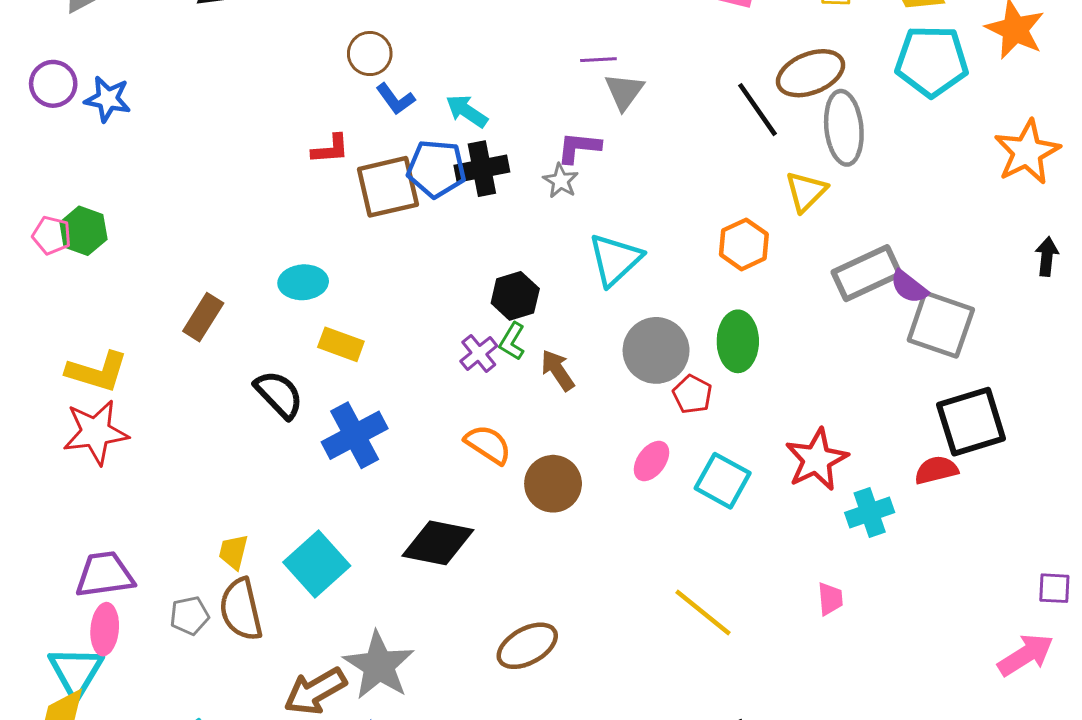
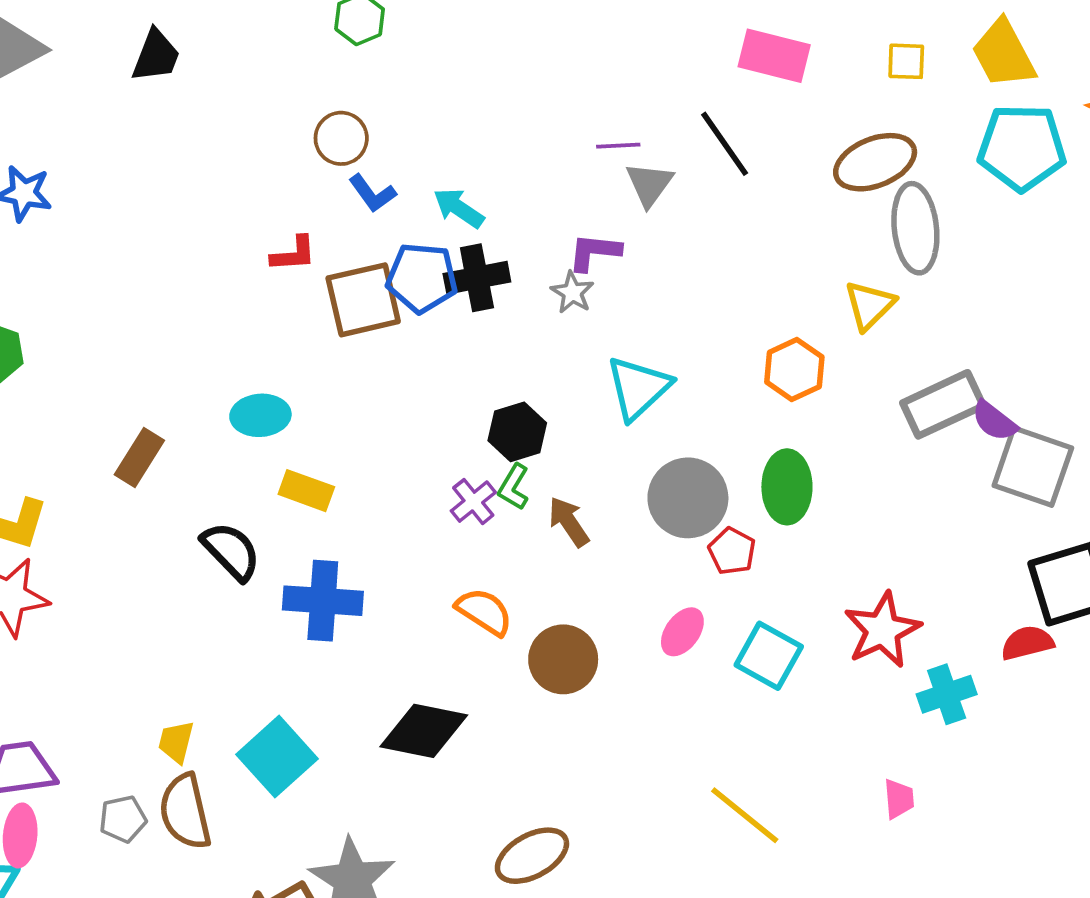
black line: (758, 110) -> (725, 144), moved
blue cross: (355, 435) -> (323, 601), turned 32

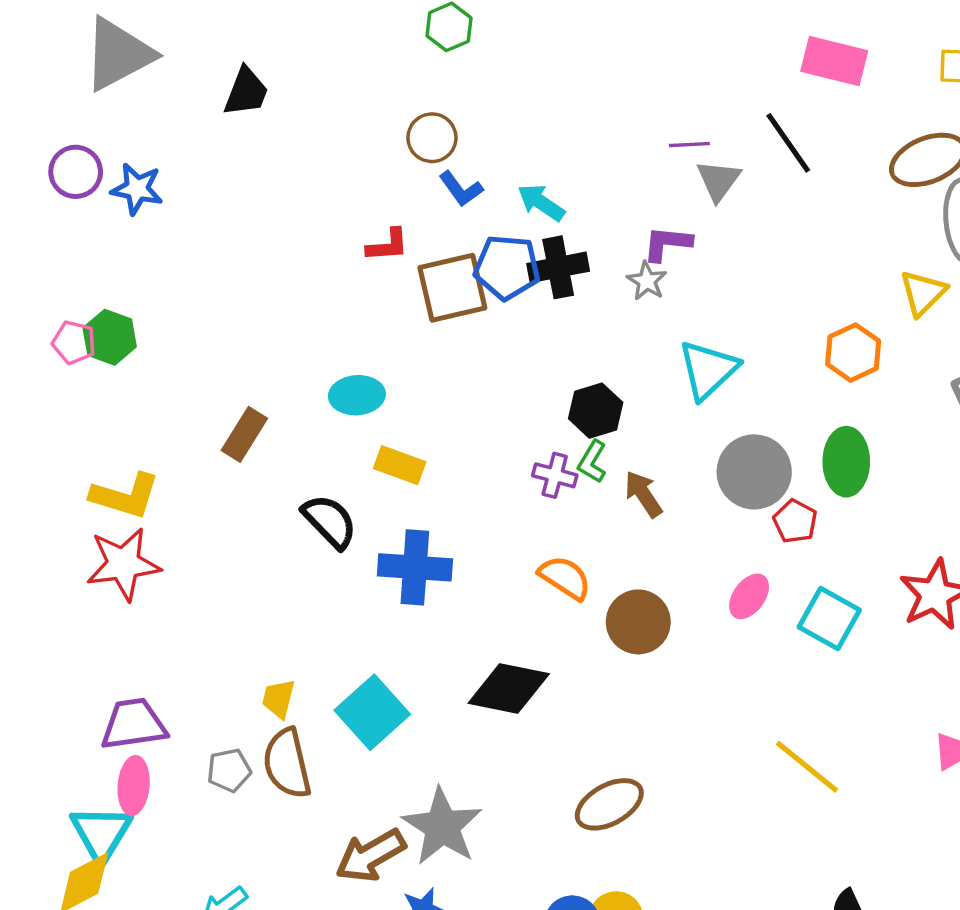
black trapezoid: (156, 56) -> (246, 92), moved
purple cross: (473, 502) -> (555, 475), turned -36

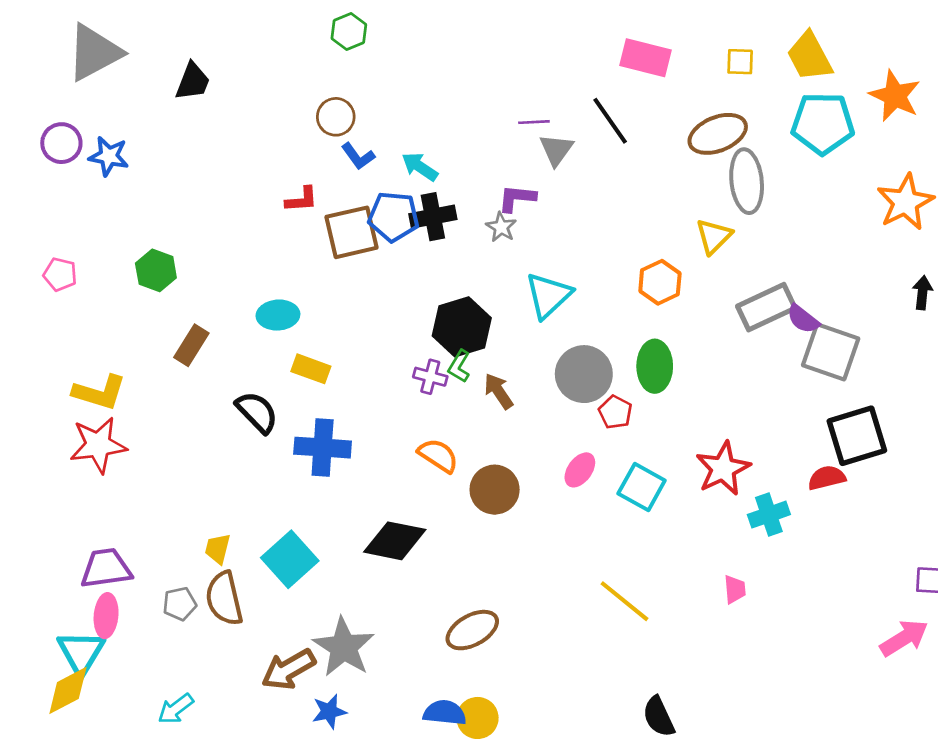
green hexagon: (110, 337) -> (156, 270), moved
black hexagon: (596, 411) -> (462, 327), size x1.4

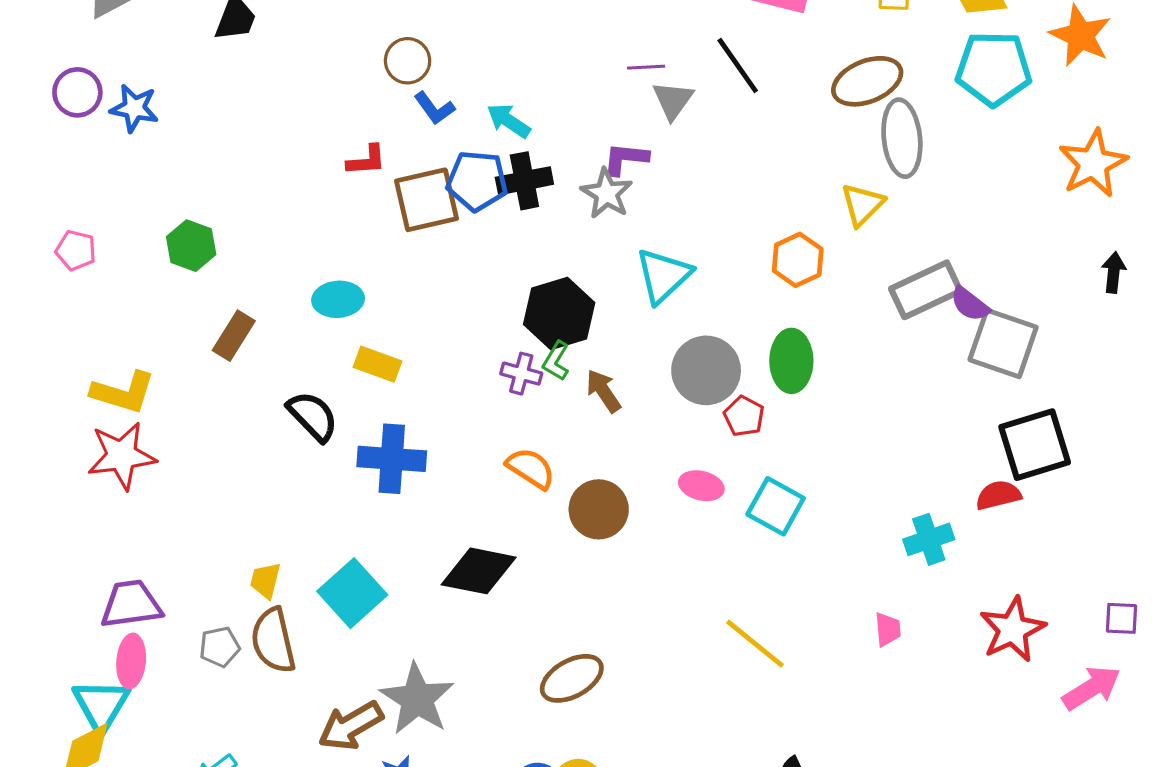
gray star: (501, 227) -> (607, 193), size x1.4
red star: (723, 469) -> (1013, 629), moved
pink ellipse: (580, 470) -> (701, 486), turned 68

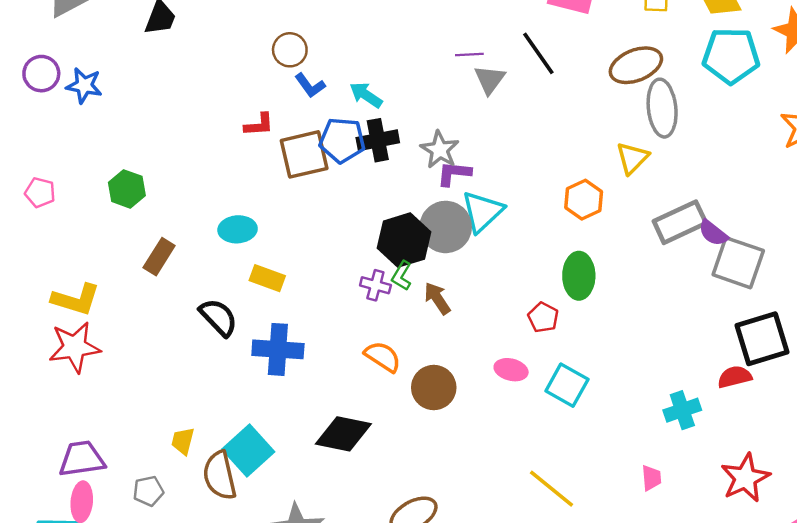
purple L-shape: (626, 159) -> (454, 173), moved
gray circle: (706, 370) -> (446, 227), moved
brown semicircle: (273, 640) -> (220, 476), moved

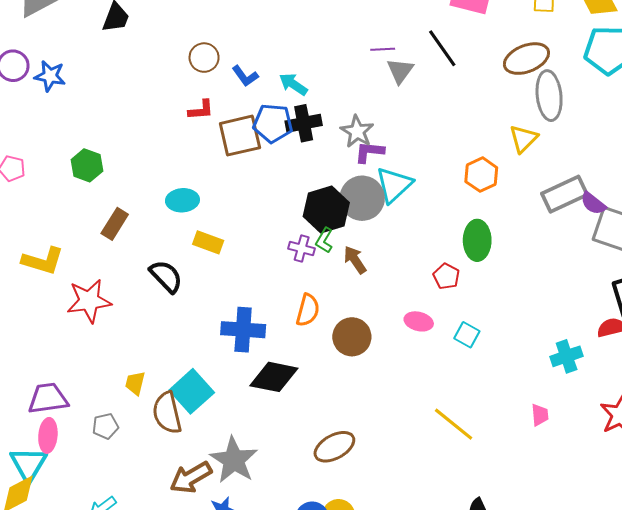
brown circle: (290, 50) -> (204, 58), moved
red star: (75, 347) -> (89, 301), moved
blue cross: (278, 349) -> (243, 330), moved
orange semicircle: (383, 357) -> (308, 310), turned 72
cyan square: (567, 385) -> (467, 335), size x0.7

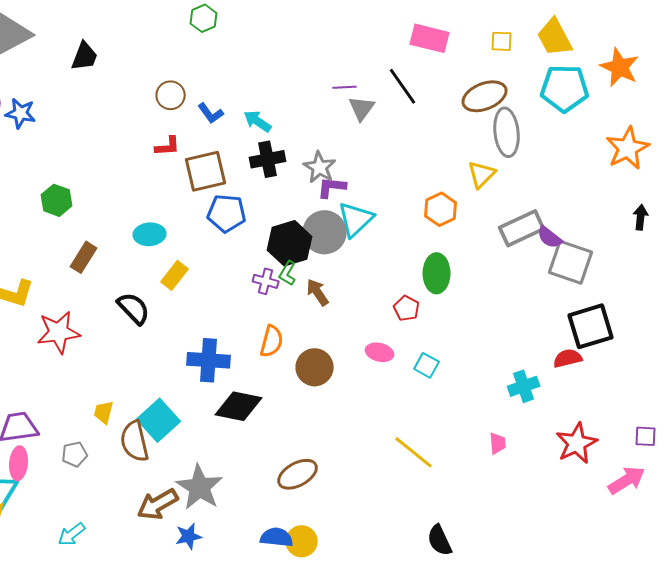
blue pentagon: (273, 123) -> (227, 213), moved
yellow rectangle: (208, 242) -> (175, 275), turned -72

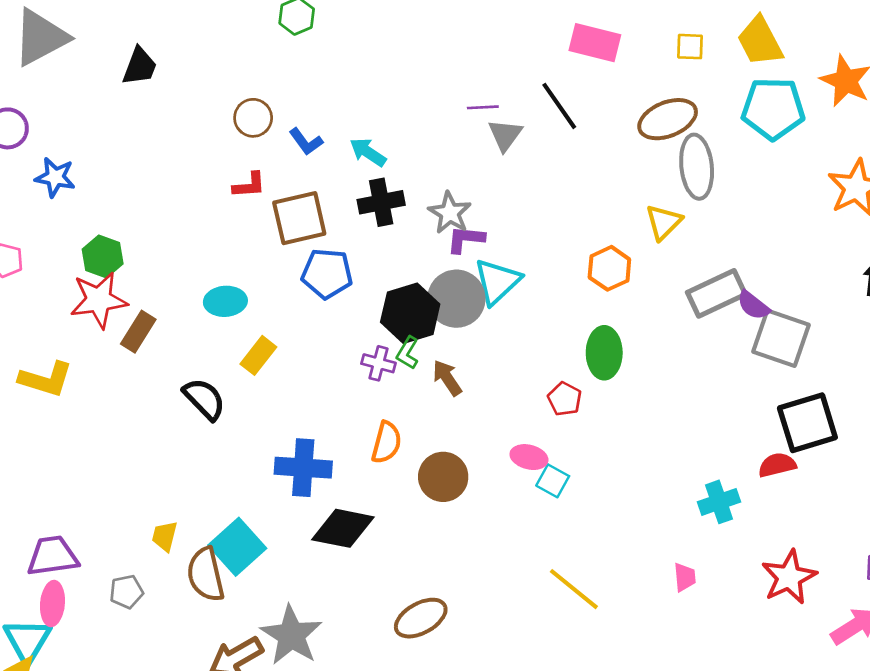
blue star: (21, 113) -> (55, 177), moved
red star: (59, 332) -> (99, 300), moved
cyan square: (427, 365) -> (553, 481), moved

